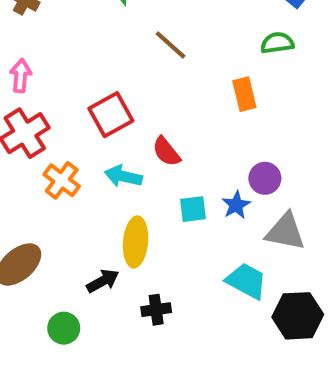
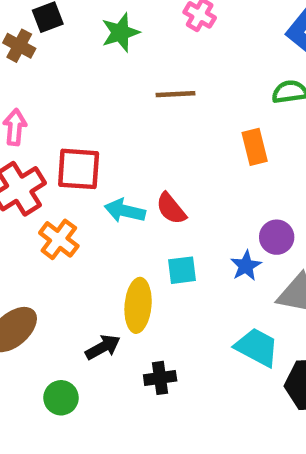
brown line: (170, 45) -> (175, 94), turned -45
red square: (111, 115) -> (79, 169), moved, turned 33
cyan arrow: (123, 176) -> (125, 211), moved
cyan square: (193, 209) -> (182, 270), moved

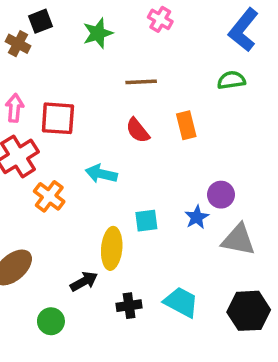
orange rectangle: (255, 147) -> (186, 125), moved
red square: (79, 169) -> (58, 118), moved
red semicircle: (171, 209) -> (138, 130), moved
cyan trapezoid: (257, 347) -> (181, 302), moved

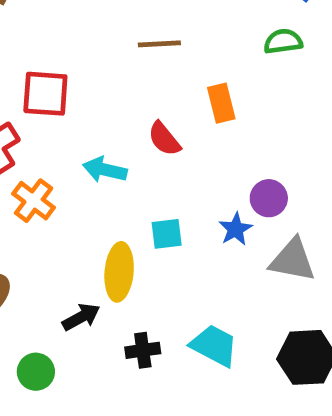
red semicircle: (138, 130) -> (164, 139), moved

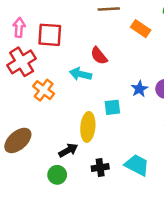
orange rectangle: (221, 103) -> (141, 29), moved, turned -42
red semicircle: (164, 139) -> (99, 56), moved
blue star: (236, 229) -> (139, 89), moved
green circle: (36, 372) -> (57, 175), moved

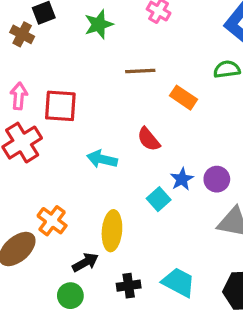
red semicircle: (99, 56) -> (149, 139), moved
orange cross: (44, 90) -> (52, 221), moved
cyan square: (112, 107) -> (159, 199), moved, turned -35

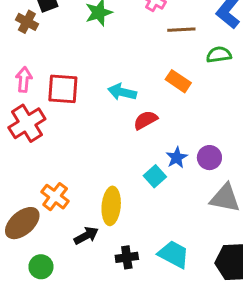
brown line: (140, 71) -> (181, 30), moved
red semicircle: (149, 139) -> (145, 120), turned 100
cyan arrow: (102, 159) -> (122, 92), moved
green circle: (70, 296) -> (41, 267), moved

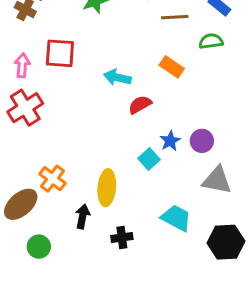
red square: (63, 89) -> (60, 53), moved
black arrow: (86, 236) -> (83, 216), turned -50
cyan trapezoid: (174, 254) -> (176, 218), moved

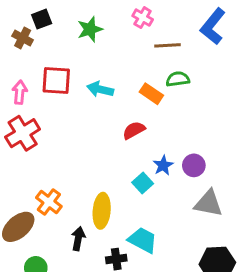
green semicircle: (211, 41) -> (178, 79), moved
orange rectangle: (172, 67) -> (151, 94), moved
cyan arrow: (117, 77) -> (100, 89), moved
cyan trapezoid: (176, 218) -> (143, 240), moved

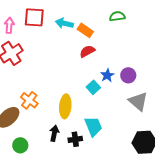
orange rectangle: (151, 94) -> (85, 30), moved
gray triangle: (208, 203) -> (138, 101), turned 30
black arrow: (78, 239) -> (54, 133), moved
cyan trapezoid: (143, 240) -> (93, 126), turned 40

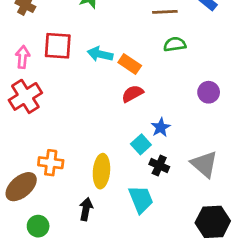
purple circle: (128, 75) -> (209, 92), moved
orange cross: (29, 100) -> (51, 163), turned -30
black cross: (75, 139) -> (159, 166), moved, turned 32

